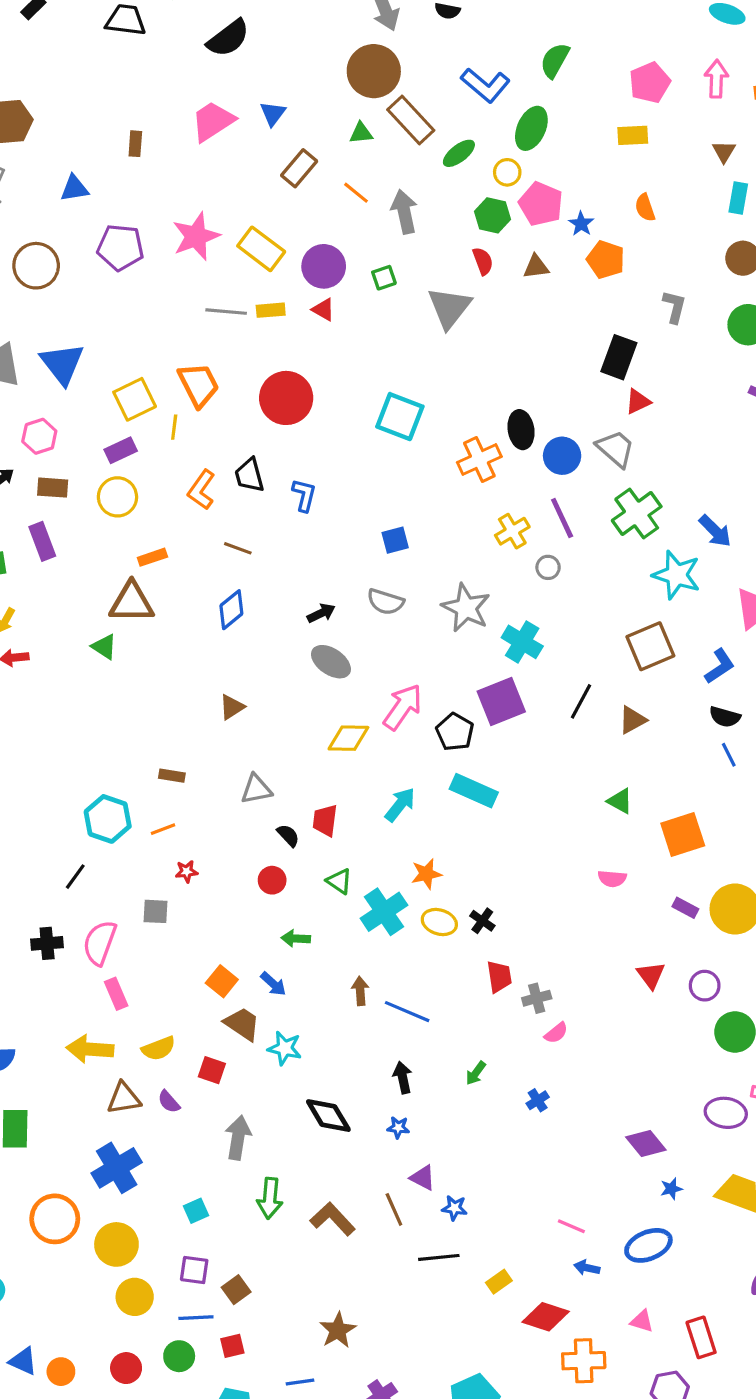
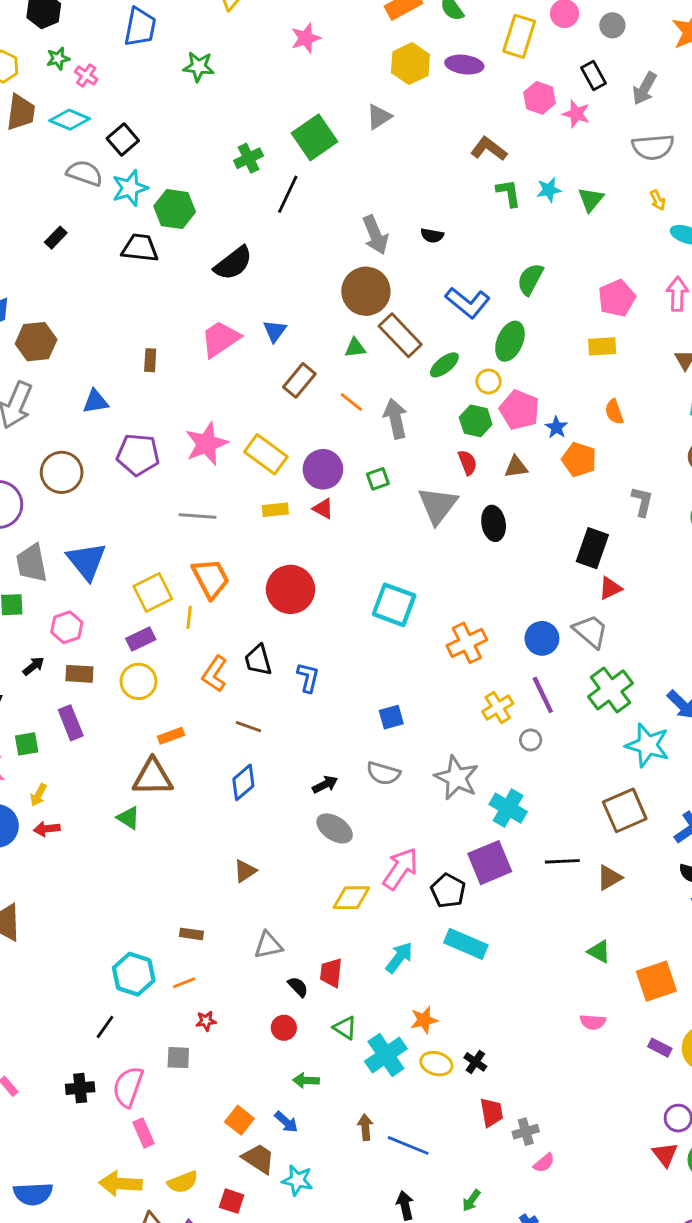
gray line: (226, 312) -> (198, 516), moved
black ellipse: (521, 430) -> (494, 523), moved
black line: (581, 701) -> (562, 861), turned 60
red triangle: (651, 975) -> (665, 1155), moved

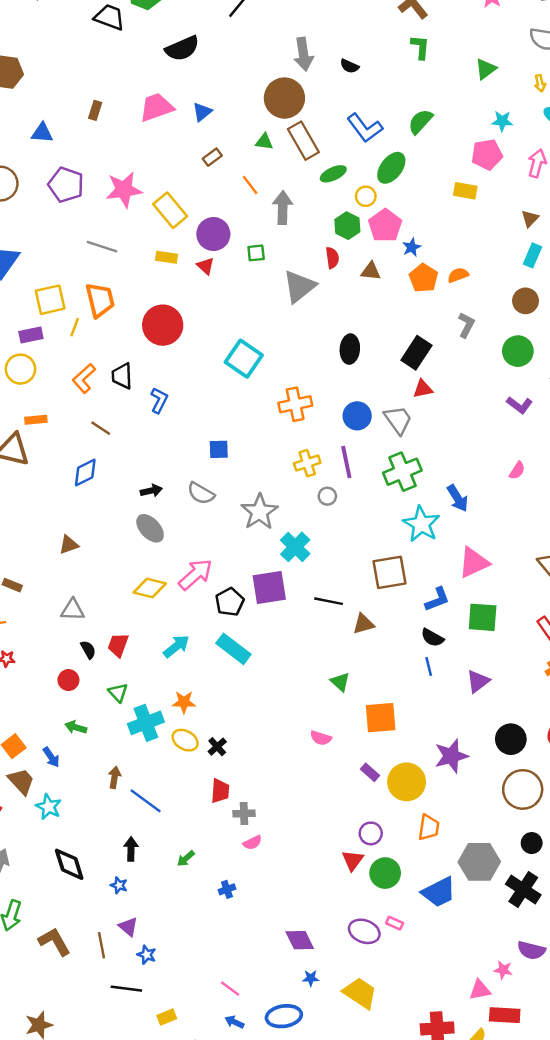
cyan star: (549, 190) -> (502, 121), moved
brown rectangle: (299, 380) -> (212, 157), size x0.7
orange semicircle: (614, 412) -> (458, 275), moved, turned 75
black ellipse: (494, 523) -> (350, 349), moved

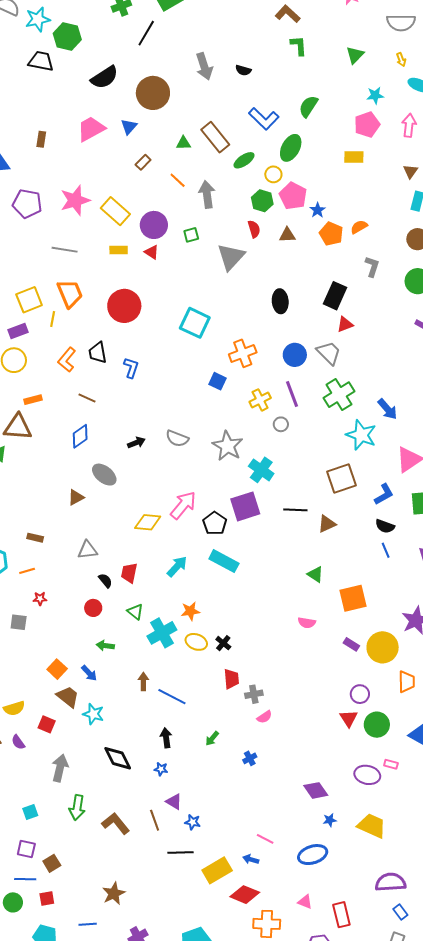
brown circle: (284, 98) -> (153, 93), moved
blue square: (219, 449) -> (218, 381), moved, turned 36
gray ellipse: (150, 528) -> (104, 475), moved
yellow rectangle: (167, 1017) -> (217, 870), size x1.8
blue arrow: (234, 1022) -> (251, 859), moved

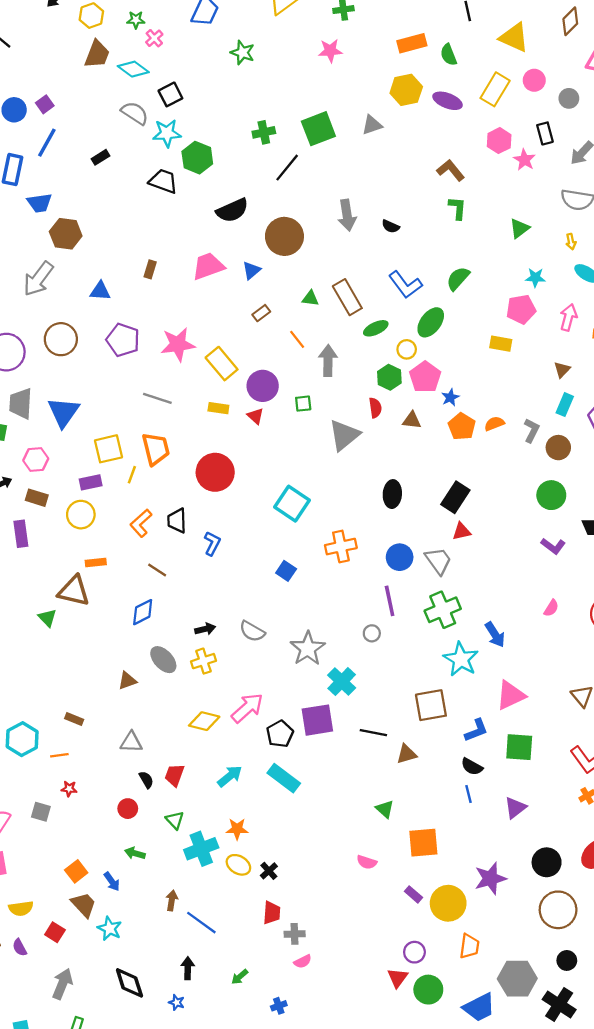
gray L-shape: (372, 267) -> (532, 430), moved
blue square: (218, 381) -> (286, 571), moved
yellow cross: (260, 400) -> (203, 661), moved

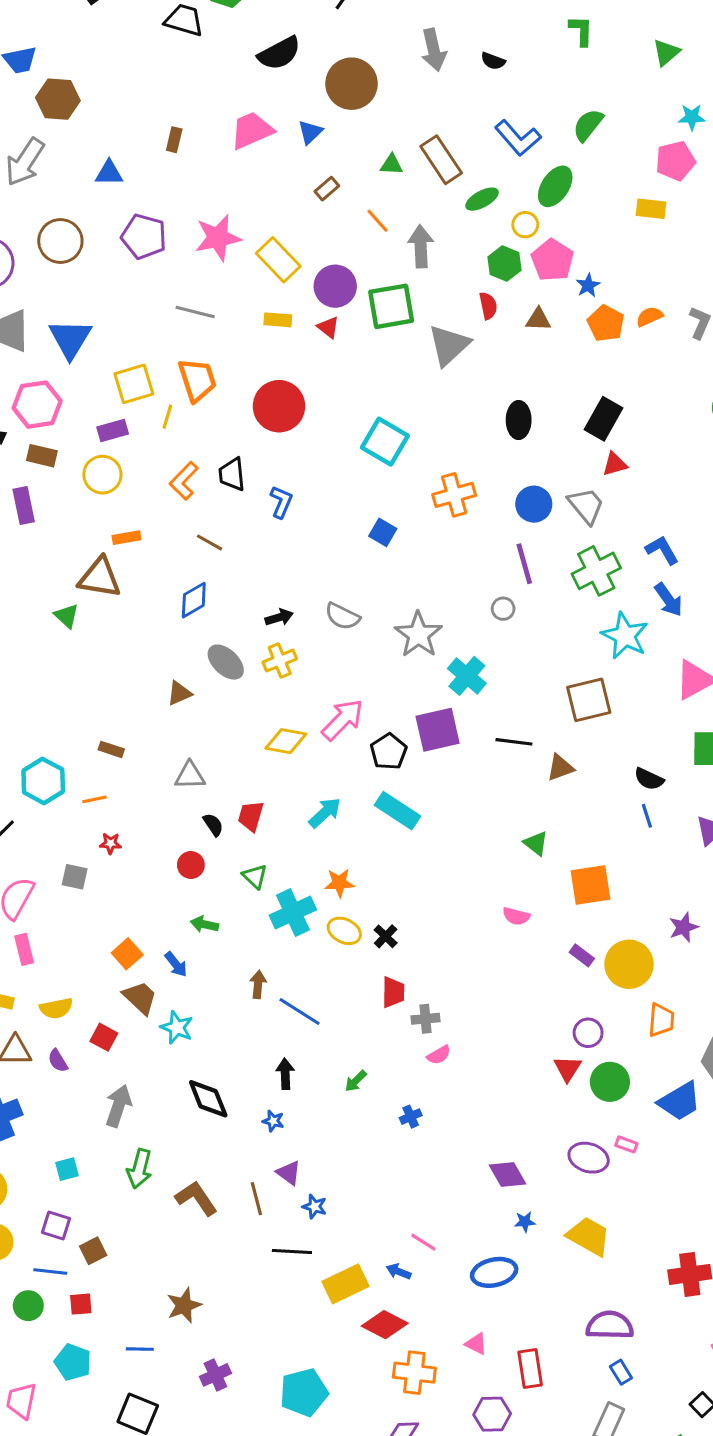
green square: (303, 404) -> (391, 306), size x2.0
pink hexagon: (36, 459) -> (37, 405), size x1.4
blue L-shape: (476, 730) -> (662, 550), moved, turned -95
purple star: (490, 878) -> (684, 927), size x0.7

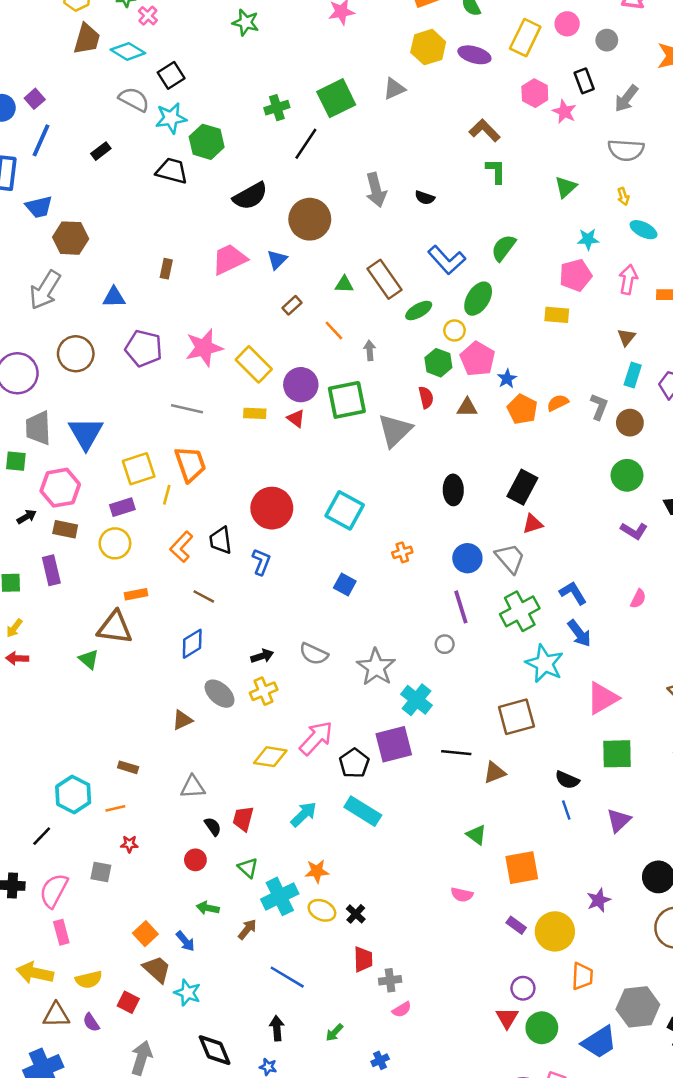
gray arrow: (421, 246) -> (370, 350), size x0.6
red circle: (279, 406) -> (272, 508), moved
orange cross: (454, 495) -> (402, 552), size x0.6
brown arrow: (258, 984) -> (247, 929), moved, turned 35

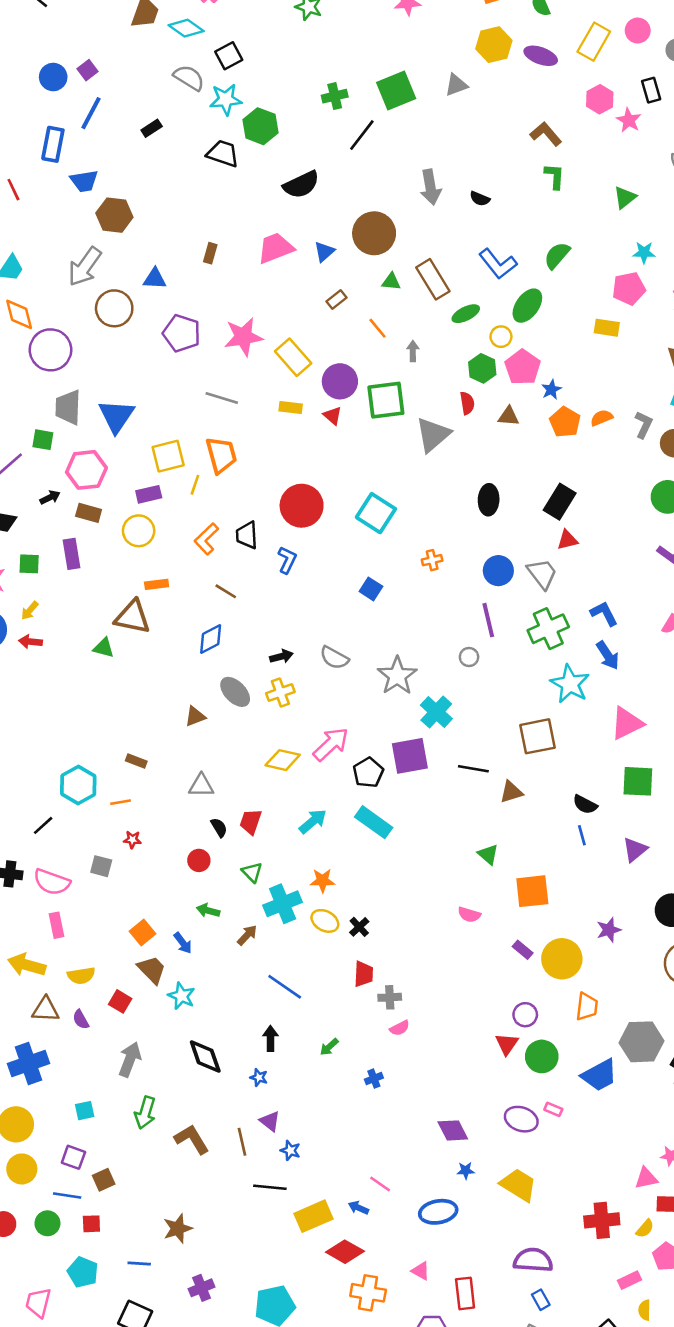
brown circle: (310, 219) -> (374, 233), moved
brown circle: (76, 354) -> (114, 308), moved
green triangle: (89, 659) -> (104, 648), turned -30
pink semicircle: (54, 891) -> (52, 882), turned -102

